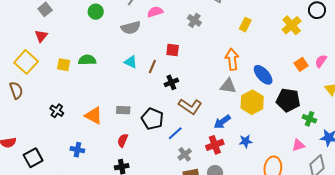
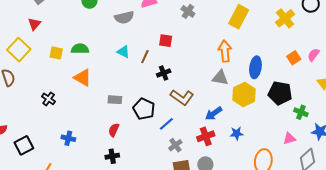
yellow rectangle: (245, 25) -> (239, 17), size x1.6
blue ellipse: (263, 75) -> (255, 67), turned 50
orange triangle: (94, 116) -> (83, 78), moved

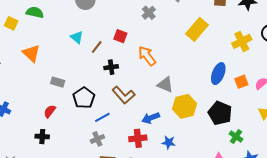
green semicircle: (80, 49) -> (35, 12), moved
orange arrow: (225, 51) -> (147, 56), moved, turned -45
blue ellipse: (255, 67) -> (218, 74), moved
gray cross: (175, 145) -> (97, 139), moved

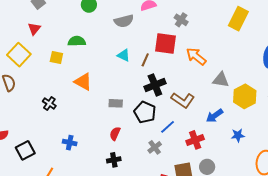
gray cross: (149, 13) -> (181, 20), moved
red square: (120, 36) -> (166, 44), size x1.6
black cross: (111, 67) -> (155, 85), moved, size x1.5
red cross: (138, 138) -> (195, 140), moved
gray cross: (97, 139) -> (155, 147), moved

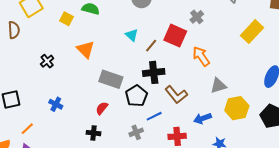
gray triangle: (221, 80) -> (218, 86), turned -42
gray rectangle: (116, 103) -> (111, 79), size x1.6

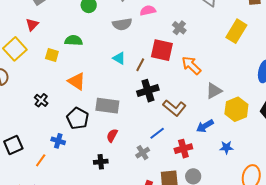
black pentagon: (136, 96) -> (78, 118), moved
red semicircle: (102, 108) -> (112, 135), moved
orange line: (27, 129) -> (41, 160), moved

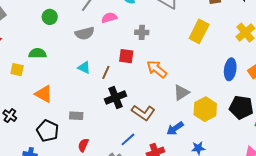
gray cross: (179, 28) -> (142, 32), turned -32
red square: (162, 50) -> (126, 56), size x0.7
gray rectangle: (107, 106) -> (76, 116), size x0.6

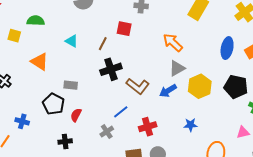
cyan triangle: (84, 68) -> (72, 41), moved
orange arrow: (157, 69) -> (173, 42), moved
blue arrow: (175, 128) -> (168, 91), moved
black pentagon: (48, 131) -> (53, 104), moved

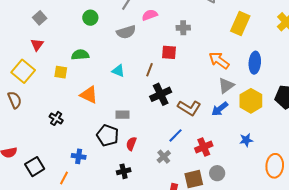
blue ellipse: (227, 48) -> (255, 63), moved

